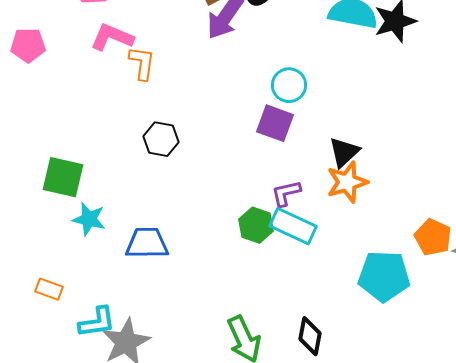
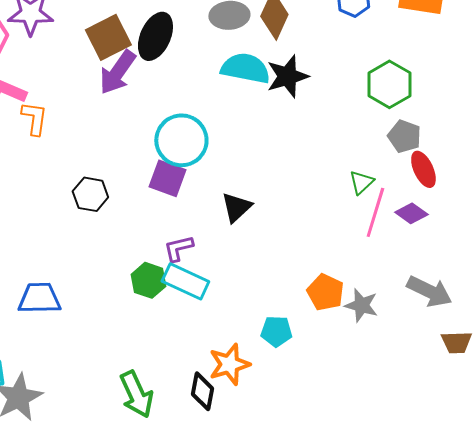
cyan circle: (289, 85) -> (181, 140), size x1.5
black hexagon: (161, 139) -> (90, 194), moved
orange star: (347, 182) -> (229, 364), moved
cyan pentagon: (384, 276) -> (276, 331), size x0.6

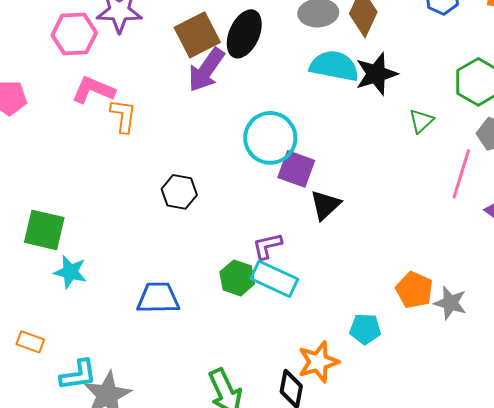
purple square: (167, 178) -> (296, 169), moved
green triangle: (361, 182) -> (421, 121), moved
pink line: (375, 212) -> (461, 174), moved
blue trapezoid: (39, 298) -> (158, 298), moved

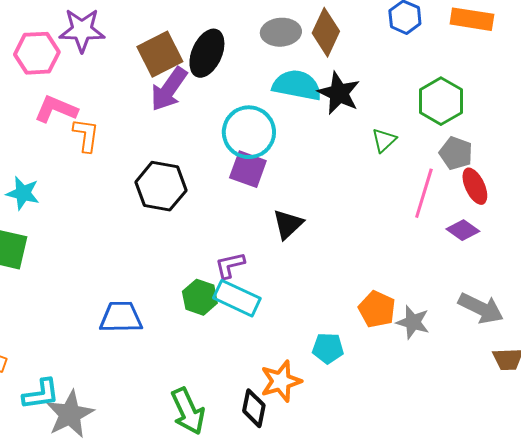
black star: (376, 74) -> (339, 93), turned -30
cyan circle: (270, 138) -> (249, 132), moved
purple square: (296, 169) -> (248, 169), moved
black hexagon: (179, 192) -> (161, 186), moved, size x1.4
cyan star: (70, 272) -> (23, 193), moved

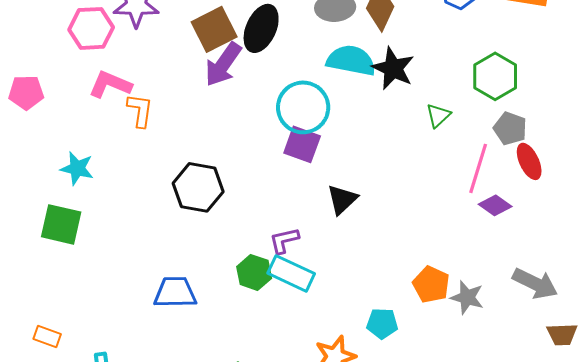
black hexagon: (161, 186) -> (198, 187), moved
purple diamond: (463, 230) -> (495, 205), moved

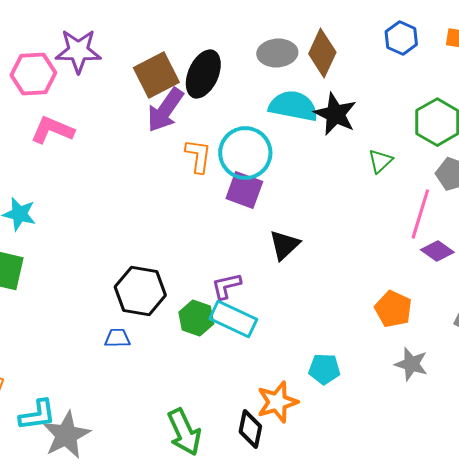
orange L-shape: (140, 110) -> (198, 156), moved
black hexagon: (198, 187) -> (140, 291), moved
orange pentagon: (431, 284) -> (393, 309), moved
blue trapezoid: (175, 292) -> (117, 338), size x0.6
gray star: (467, 297) -> (411, 364), moved

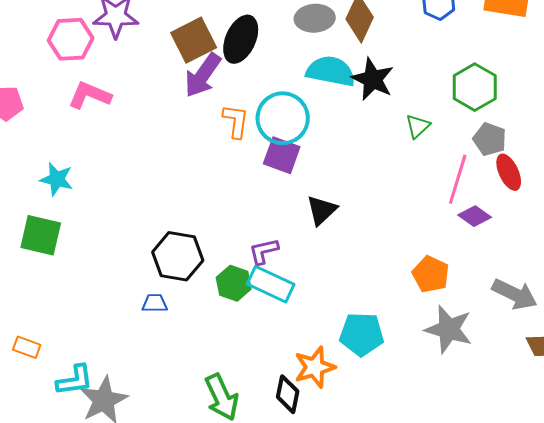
gray star: (411, 364) -> (449, 329), size x1.4
cyan pentagon: (324, 369) -> (362, 334), size x1.4

